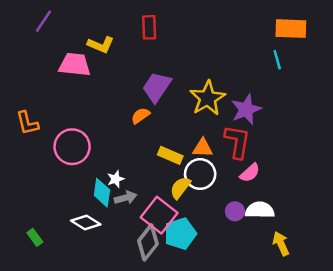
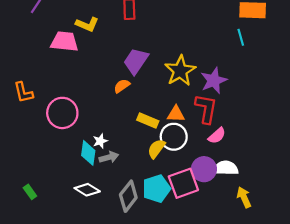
purple circle: (235, 211) -> (204, 169), size x1.5
pink square: (159, 215) -> (183, 183), moved, turned 32
white diamond: (86, 222) -> (87, 190), moved

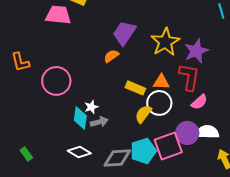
gray diamond: (128, 196) -> (117, 158), turned 48

